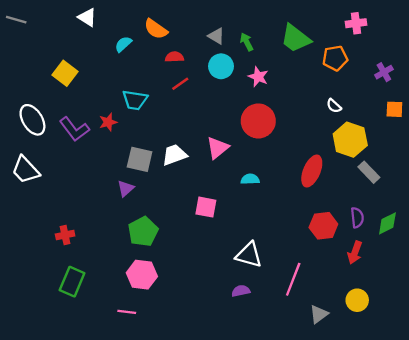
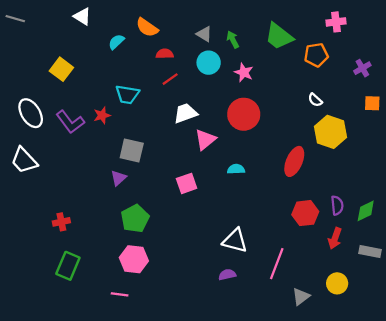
white trapezoid: (174, 155) -> (186, 113), moved
gray rectangle: (369, 172) -> (370, 252), moved, turned -35
pink square: (206, 207) -> (187, 183), moved, turned -30

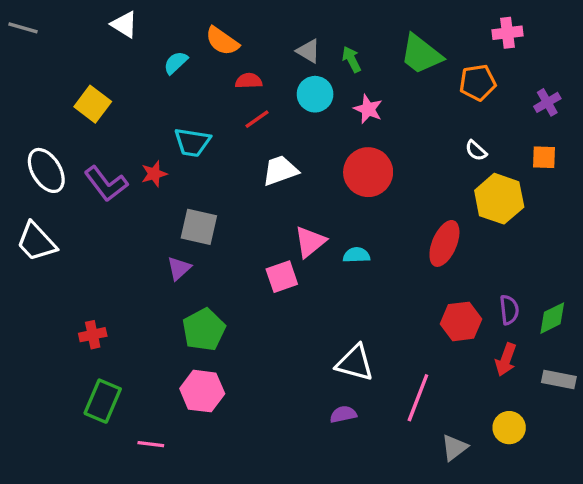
orange square: (372, 103) -> (544, 157), moved
pink triangle: (205, 139) -> (310, 242), moved
pink line: (120, 294) -> (151, 444), moved

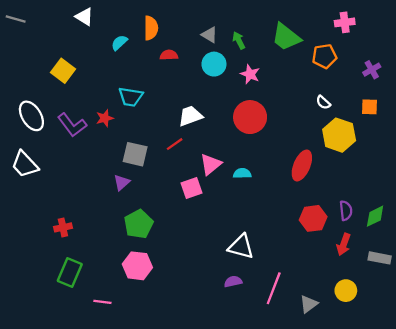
orange semicircle: (222, 41) -> (151, 28), turned -125
red line: (257, 119) -> (175, 144), moved
pink line: (418, 398) -> (274, 288), moved

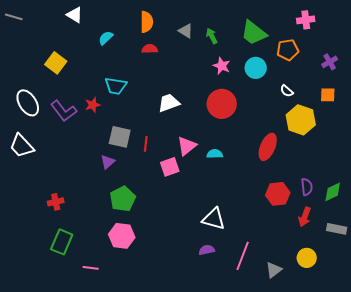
orange semicircle: (151, 28) -> (147, 22), moved
cyan circle: (214, 64) -> (256, 68), moved
red line: (175, 144) -> (146, 144), moved, turned -49

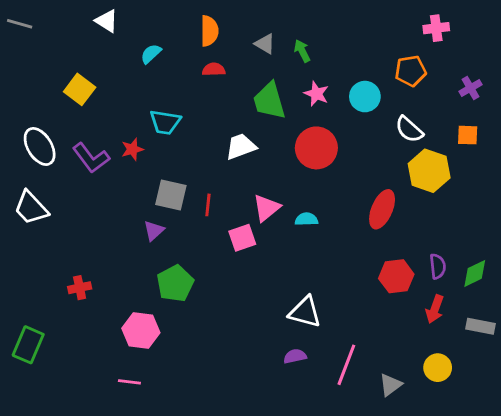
green trapezoid: (254, 33) -> (269, 101), moved, turned 36
white semicircle: (287, 91) -> (409, 129), size x1.5
pink hexagon: (122, 236) -> (141, 331), moved
green rectangle: (62, 242) -> (28, 345), moved

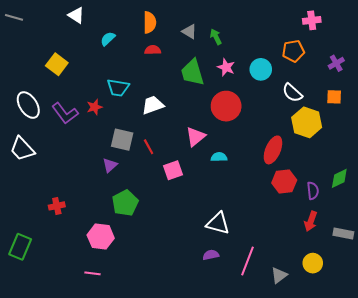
white trapezoid: (241, 146) -> (153, 105), moved
red line: (208, 205) -> (149, 147), turned -35
pink triangle: (266, 208) -> (195, 137), moved
green diamond: (475, 273) -> (339, 178), moved
red hexagon: (396, 276) -> (284, 182), moved

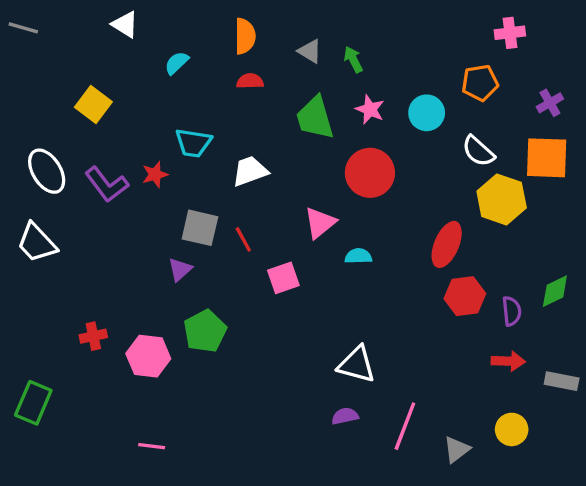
orange square: (334, 97) -> (547, 158), size x1.8
red arrow: (311, 221) -> (508, 361), turned -108
pink hexagon: (101, 237) -> (148, 356), moved

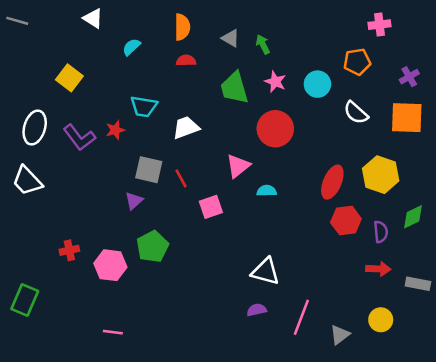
white ellipse: (47, 171) -> (35, 128), turned 48
yellow hexagon: (502, 199) -> (381, 175), moved

